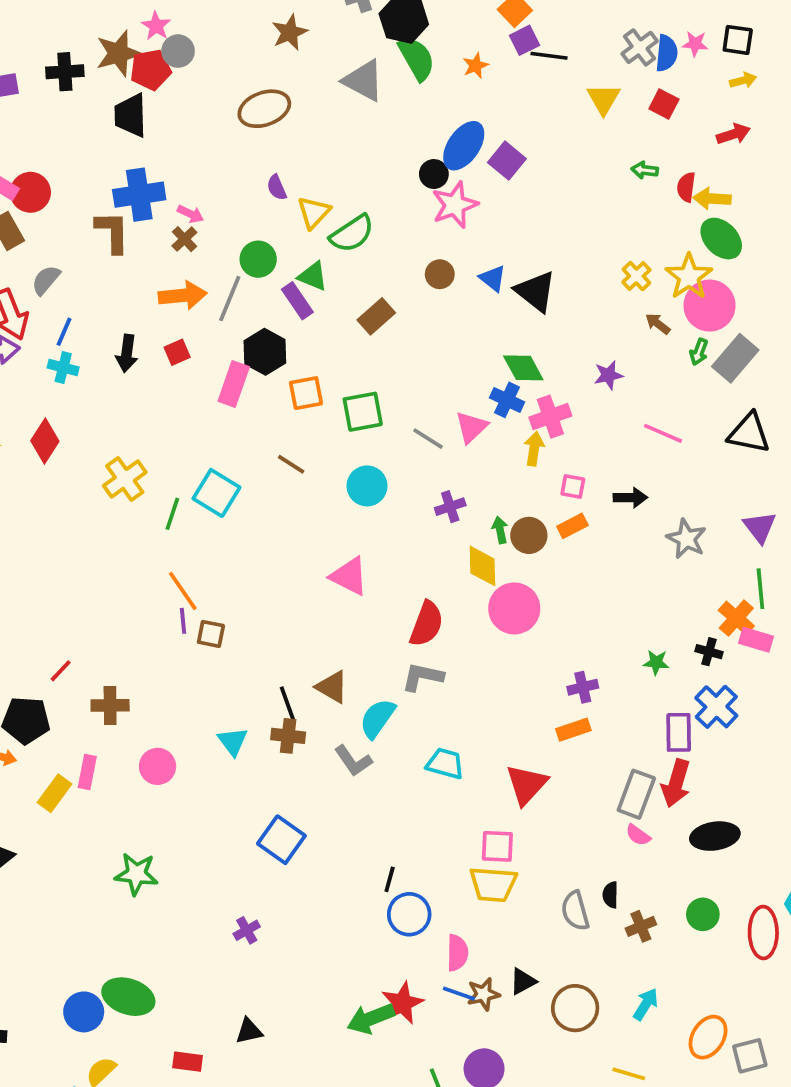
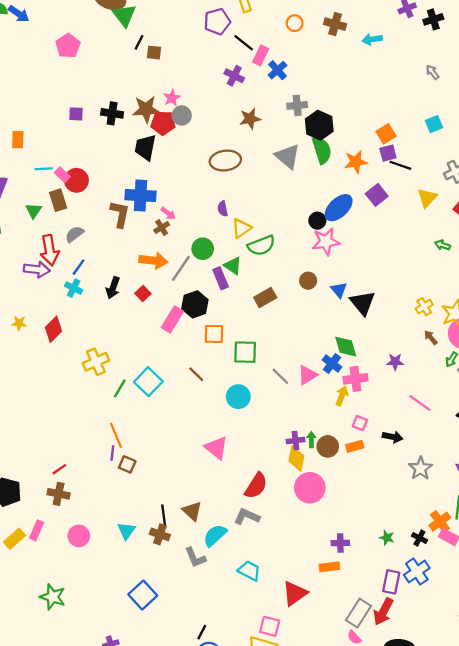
orange star: (476, 66) -> (356, 162), size x1.5
purple square: (507, 161) -> (377, 195), moved
red square: (177, 352) -> (143, 294), turned -32
purple cross: (450, 507) -> (296, 440), moved
red line: (61, 671) -> (59, 469), moved

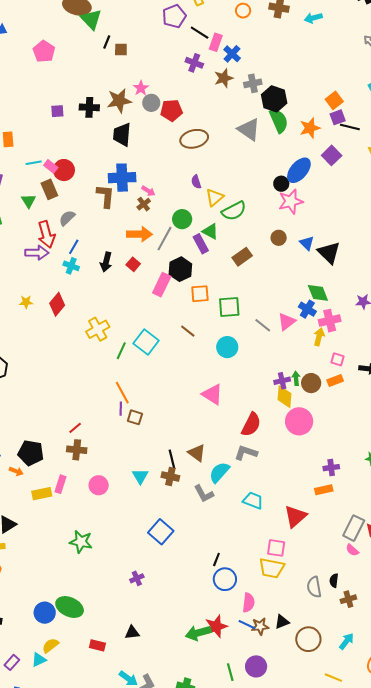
brown star: (250, 119) -> (224, 78), moved
red pentagon: (163, 123) -> (171, 110), moved
yellow rectangle: (14, 539) -> (42, 494), turned 36

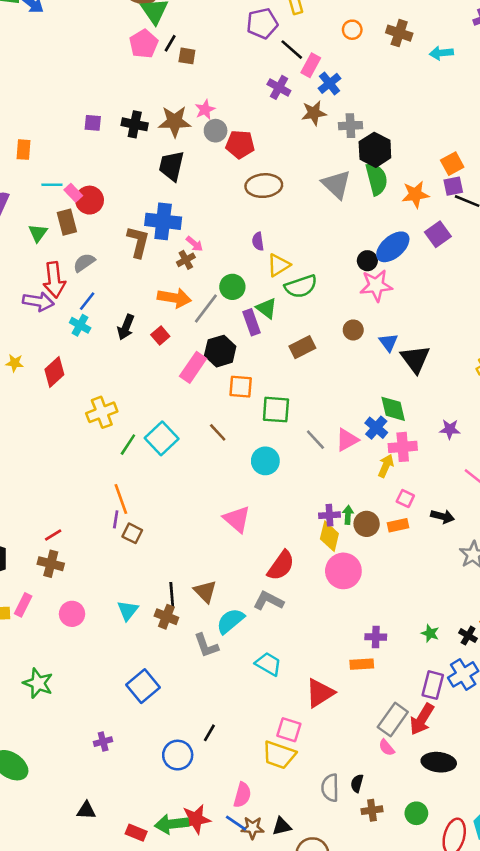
pink pentagon: (44, 51) -> (144, 44), moved
blue circle: (225, 579) -> (178, 755), moved
red rectangle: (97, 645) -> (136, 833), moved

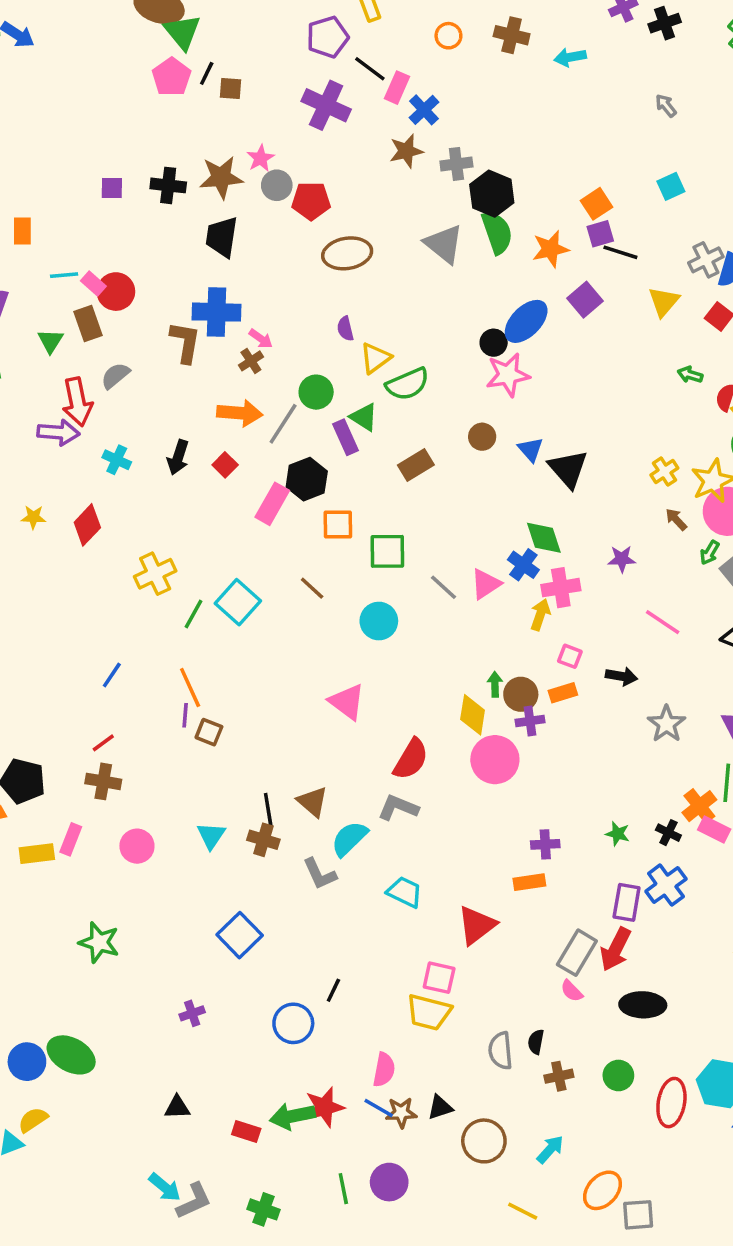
purple cross: (279, 87) -> (326, 105), moved, size x1.5
blue line: (87, 301) -> (112, 675), moved
purple cross: (329, 515) -> (530, 721), moved

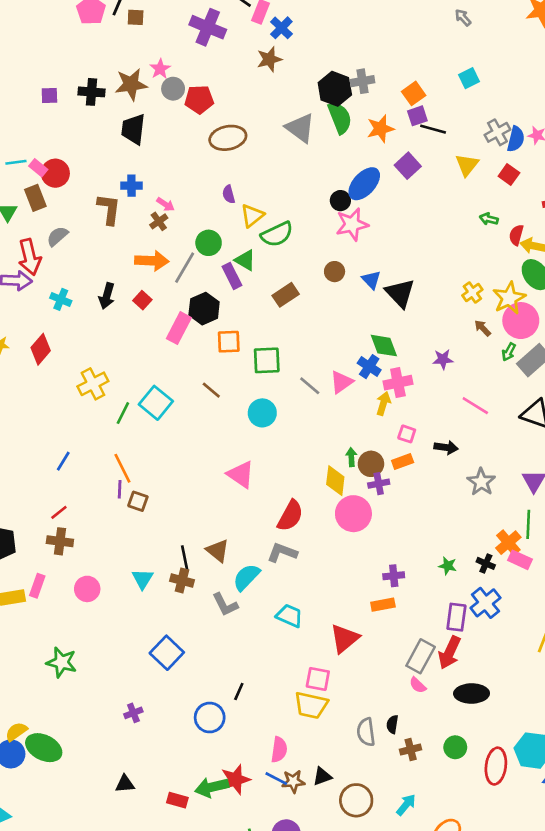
gray cross: (456, 164) -> (362, 81), moved
blue cross: (216, 312) -> (131, 186), size x0.6
yellow semicircle: (33, 1120) -> (16, 732), moved

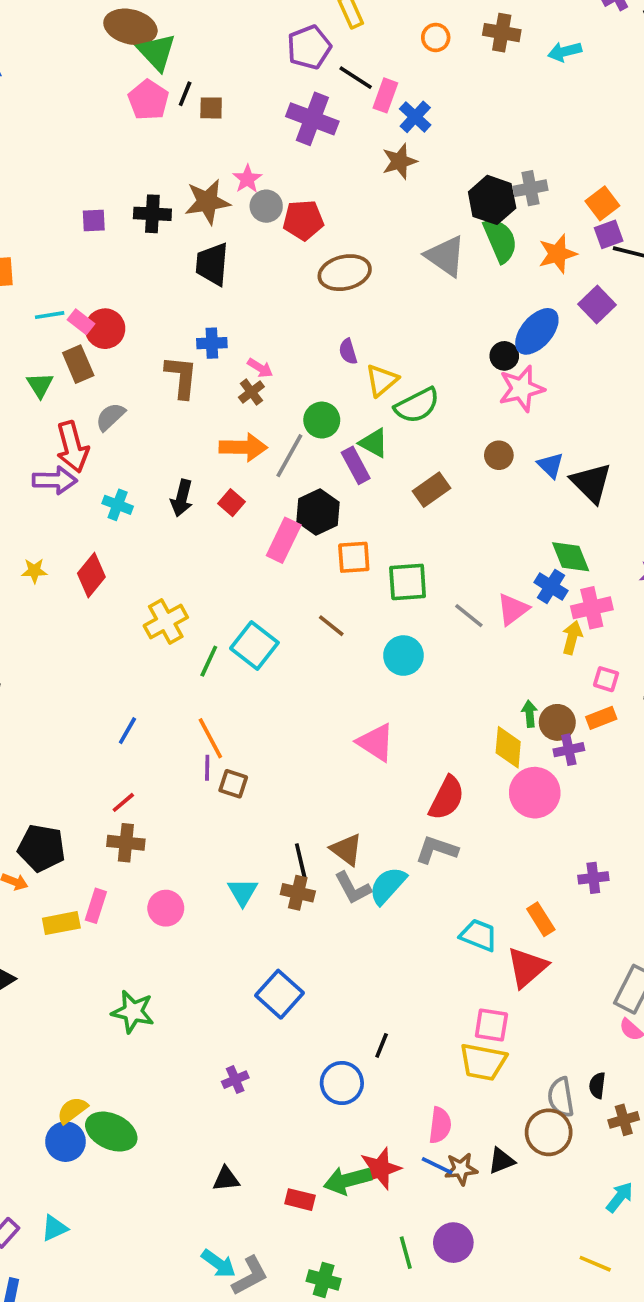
gray L-shape: (225, 605) -> (353, 888), moved
orange rectangle: (383, 605) -> (541, 919), moved, turned 70
cyan trapezoid: (289, 616) -> (479, 935), moved
brown circle: (356, 800) -> (549, 1132), moved

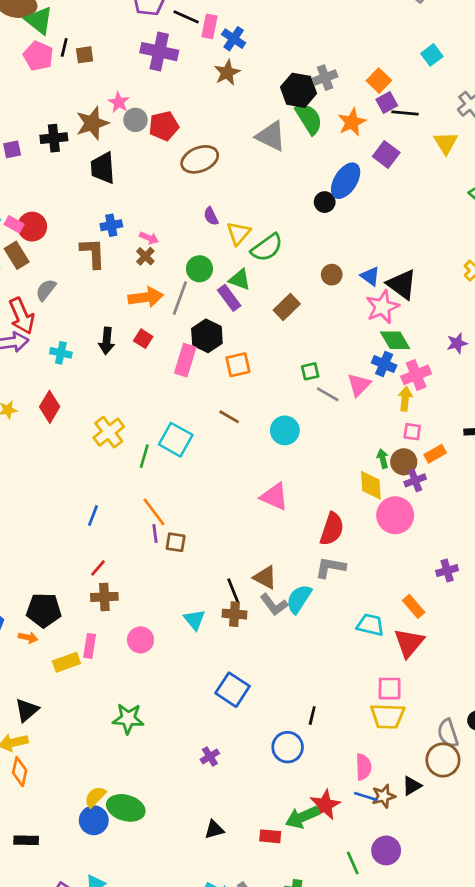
pink star: (521, 389) -> (382, 307), moved
green square: (408, 582) -> (310, 371), moved, size x0.6
pink square: (606, 679) -> (412, 432), moved

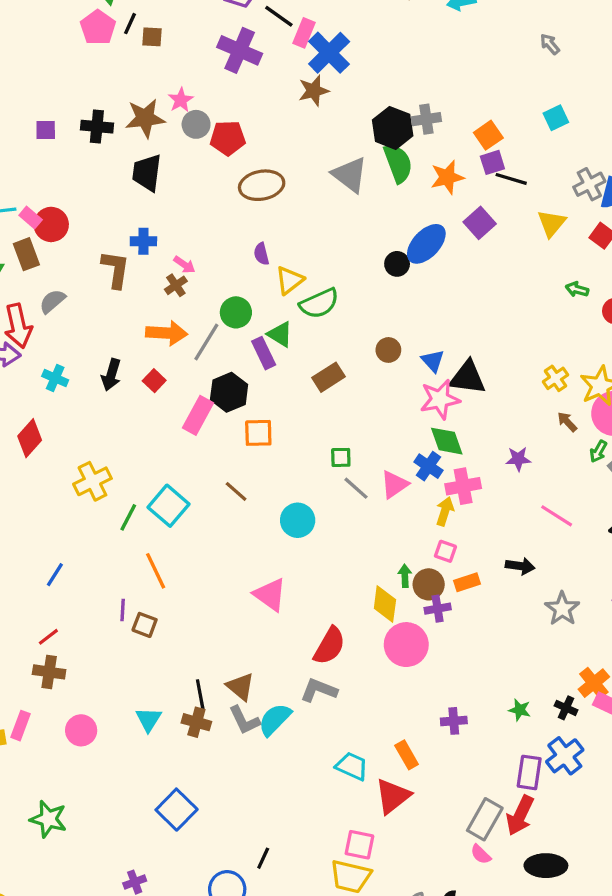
blue cross: (234, 39) -> (329, 53), size x1.5
black triangle: (402, 284) -> (468, 378), turned -40
orange line: (154, 512) -> (156, 571), moved

